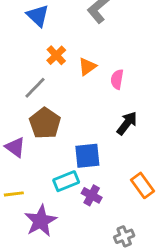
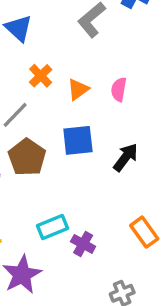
pink semicircle: (117, 79) -> (119, 89), moved
blue square: (87, 156) -> (78, 140), moved

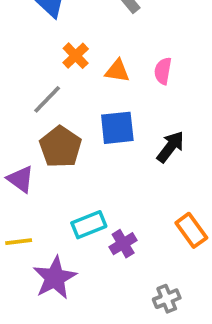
orange triangle: (78, 89) -> (117, 71), turned 45
purple cross: (83, 244) -> (123, 244), turned 30

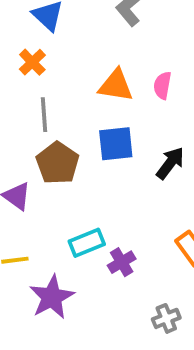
orange cross: (76, 56) -> (32, 62), moved
orange triangle: (117, 71) -> (116, 85), size x1.4
gray line: (47, 99) -> (44, 115), turned -48

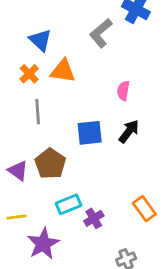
orange triangle: (116, 85) -> (63, 71), moved
brown pentagon: (58, 163) -> (50, 164), moved
black arrow: (170, 163) -> (129, 131), moved

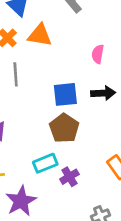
black arrow: (129, 131) -> (103, 93), turned 50
brown pentagon: (50, 164) -> (64, 128), moved

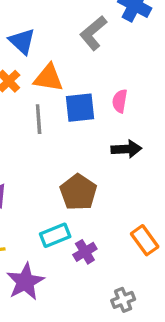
gray line: (16, 74) -> (39, 119), moved
blue square: (65, 94) -> (80, 108), moved

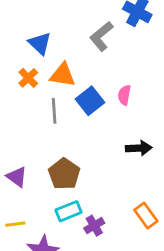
blue square: (80, 108) -> (90, 101), turned -32
black arrow: (126, 149) -> (139, 148), moved
brown pentagon: (78, 192) -> (64, 174), moved

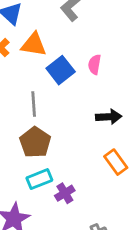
gray line: (54, 111) -> (34, 104), moved
orange rectangle: (146, 216) -> (116, 162), moved

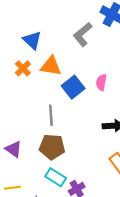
brown pentagon: (35, 142) -> (52, 147), turned -30
cyan rectangle: (39, 179) -> (56, 177), turned 54

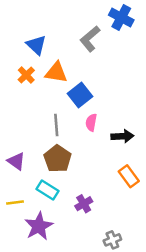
pink semicircle: (101, 82) -> (91, 122), moved
brown pentagon: (52, 147) -> (57, 159), turned 30
cyan rectangle: (56, 177) -> (47, 190), moved

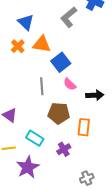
pink semicircle: (91, 122) -> (70, 84), turned -56
brown pentagon: (57, 159) -> (59, 113), moved, turned -30
orange rectangle: (129, 176) -> (84, 127), moved, turned 42

